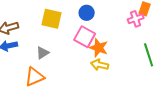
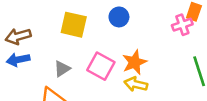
pink square: (85, 37) -> (101, 66), moved
orange star: (99, 48) -> (134, 62), turned 30

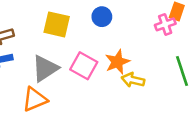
gray triangle: (62, 69) -> (45, 68), size x1.6
yellow arrow: (136, 84) -> (133, 80), moved

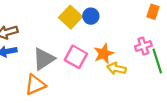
yellow square: (57, 24) -> (71, 17), moved, turned 30
pink cross: (165, 24) -> (143, 46), moved

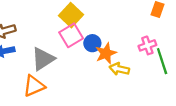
blue circle: (91, 16) -> (92, 43), moved
pink square: (76, 57) -> (71, 35), moved, turned 30

